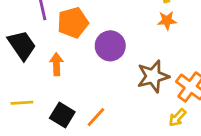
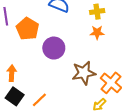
orange pentagon: (73, 23) -> (28, 29), turned -30
orange arrow: (56, 64) -> (12, 73), moved

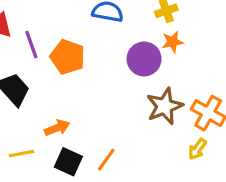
purple circle: (54, 48) -> (144, 59), moved
orange arrow: (12, 73) -> (57, 128), turned 77

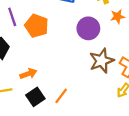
orange star: (173, 42) -> (118, 16), moved
black square: (68, 162) -> (35, 97), turned 30

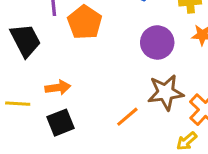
orange line: (61, 96) -> (127, 117), moved

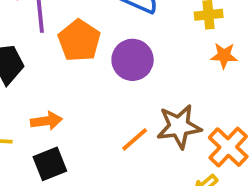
purple circle: (157, 42) -> (133, 60), moved
orange line: (127, 117) -> (135, 139), moved

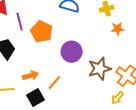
purple circle: (133, 60) -> (72, 52), moved
orange line: (135, 139) -> (54, 83), moved

